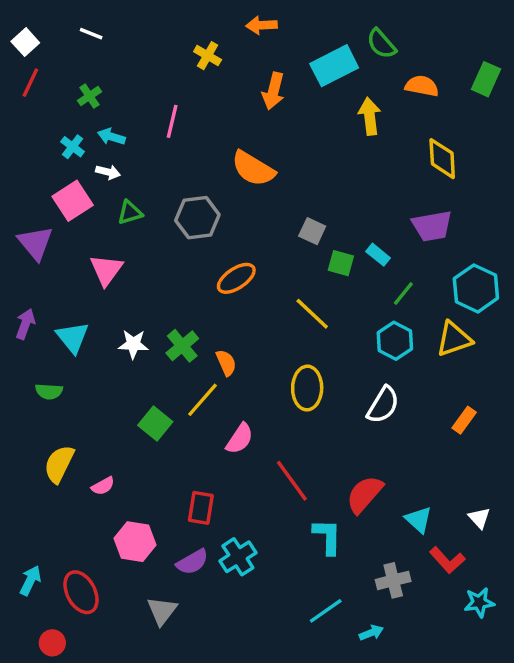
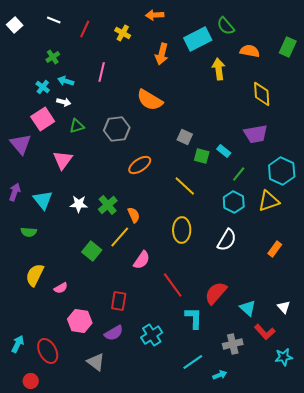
red line: (30, 83) -> (85, 29), moved
cyan cross: (238, 557) -> (152, 335), moved
gray triangle: (162, 611) -> (96, 362), turned -30

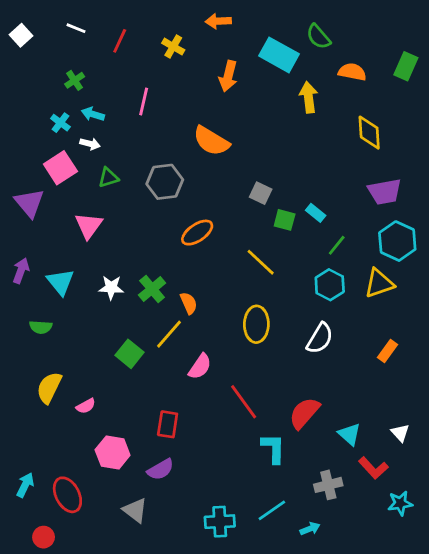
cyan rectangle: (198, 39) -> (279, 55), turned 56
purple trapezoid: (256, 134) -> (385, 192), moved
cyan cross: (152, 335) -> (220, 522), moved, turned 30

